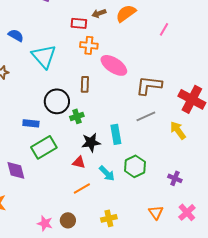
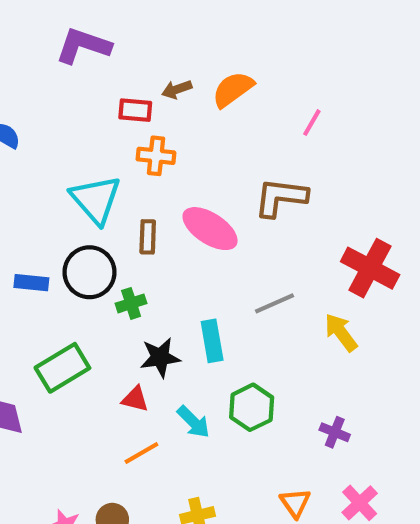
cyan triangle: (44, 56) -> (96, 199), moved
pink ellipse: (114, 65) -> (210, 229), moved
brown L-shape: (149, 85) -> (281, 197), moved
blue rectangle: (31, 123) -> (31, 283), moved

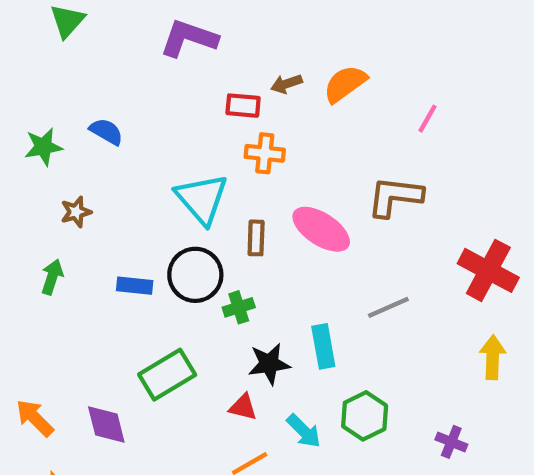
yellow arrow: (341, 332) -> (493, 357), moved, turned 39

